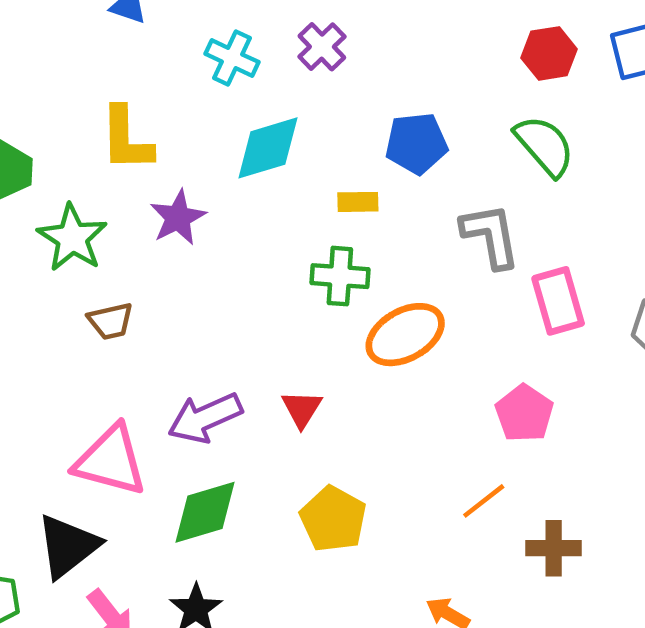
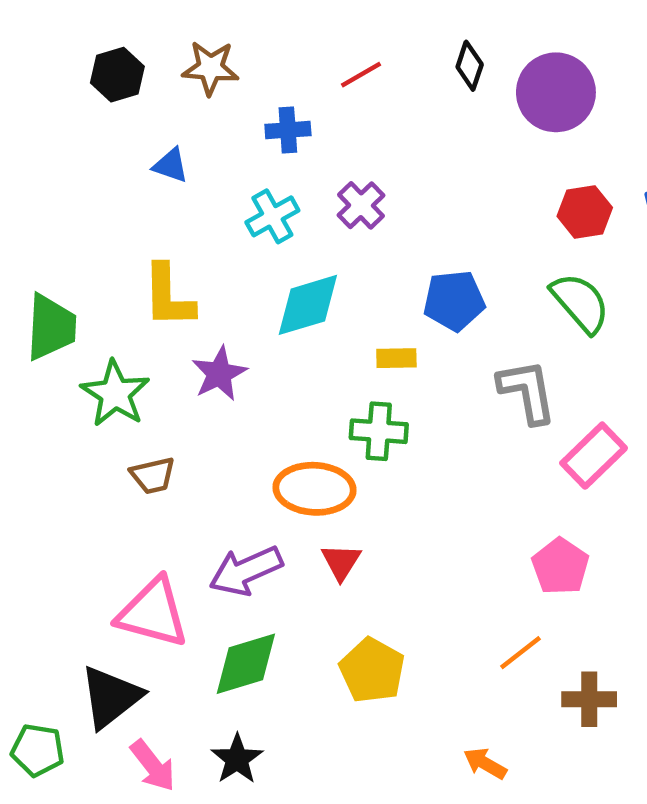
cyan cross: (232, 58) -> (272, 216), turned 36
pink rectangle: (558, 301) -> (594, 456), turned 62
orange ellipse: (405, 335) -> (315, 489), moved, turned 32

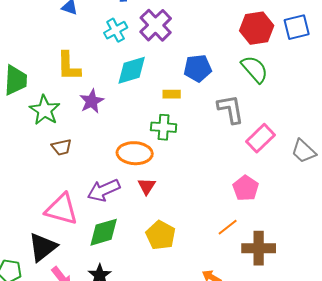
purple cross: (361, 205) -> (156, 25), size x1.5
red hexagon: (585, 212) -> (257, 28), size x1.4
brown cross: (589, 699) -> (259, 248), size x1.4

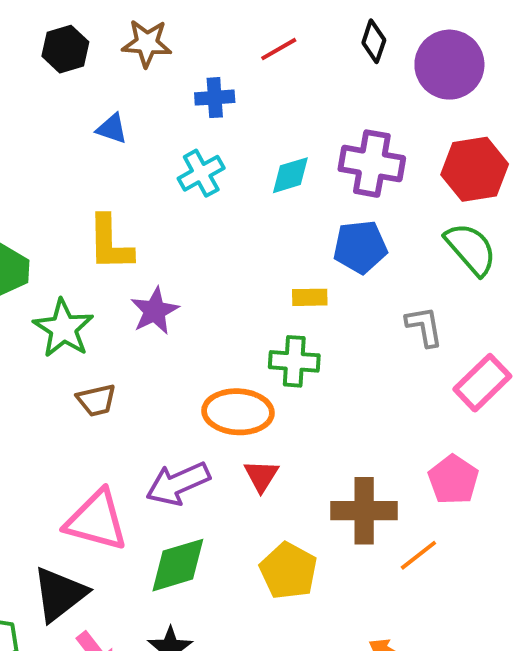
purple cross: (156, 25) -> (372, 164), moved, turned -36
cyan diamond: (132, 70) -> (290, 175), moved, size x0.7
gray L-shape: (231, 109) -> (424, 326), size x0.7
brown cross: (259, 248) -> (364, 511), moved

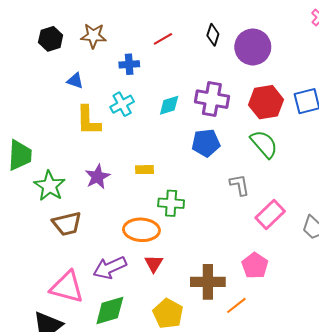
yellow L-shape: (110, 243) -> (88, 121), moved
yellow rectangle: (310, 297) -> (145, 170), moved
brown trapezoid: (96, 400) -> (67, 224), size x1.4

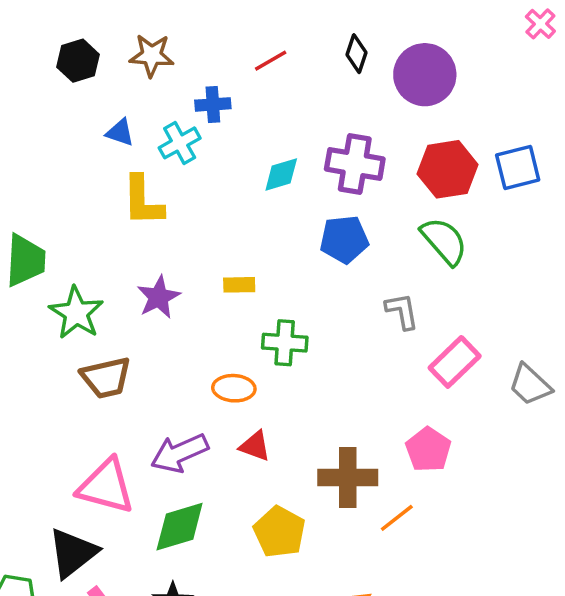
cyan cross: (122, 104) -> (180, 143), moved
orange ellipse: (141, 230) -> (234, 388), size x0.7
red triangle: (154, 264) -> (255, 446), turned -42

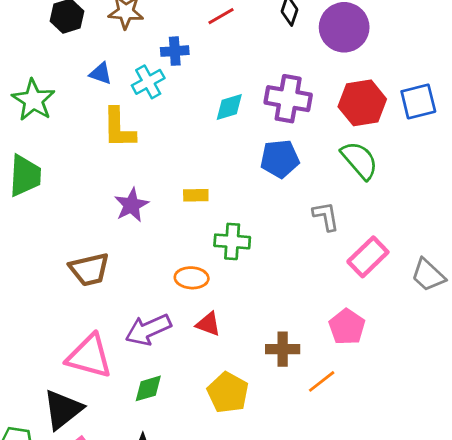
green star: (76, 313) -> (33, 100), moved
brown cross: (348, 478) -> (283, 349), size x0.7
green diamond: (180, 527) -> (148, 388), size x0.7

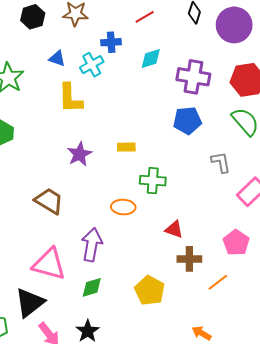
cyan diamond: (229, 107) -> (151, 59), moved
brown trapezoid: (89, 269) -> (49, 201), turned -136
red triangle: (208, 324) -> (174, 229), moved
purple arrow: (148, 330) -> (92, 245), turned 124

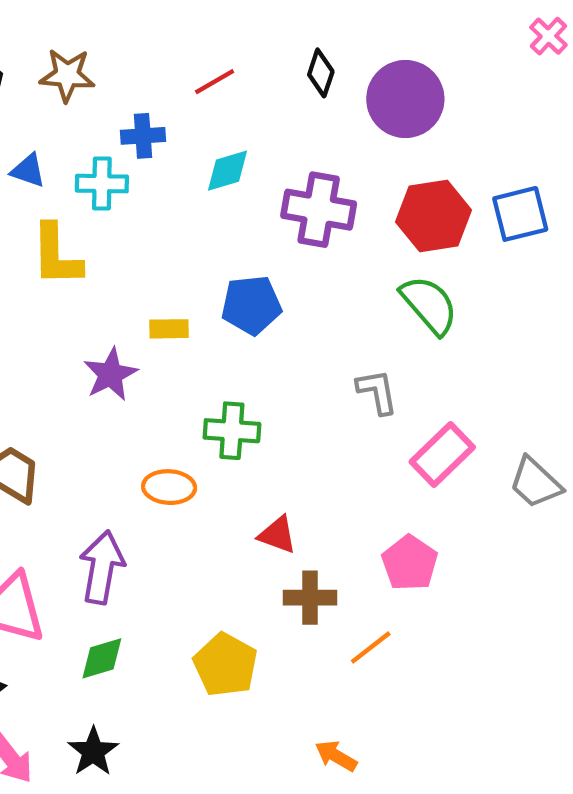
cyan cross: (92, 65) -> (102, 184), turned 30
blue pentagon: (187, 121) -> (251, 305), moved
yellow rectangle: (126, 147) -> (169, 329), moved
purple star: (80, 154) -> (111, 374), moved

